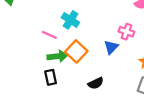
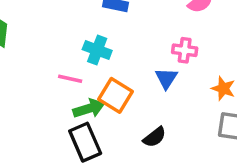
black rectangle: (51, 77) -> (85, 142), size x1.5

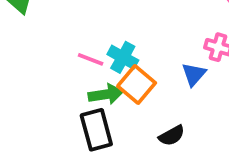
cyan cross: (97, 50) -> (123, 57), moved

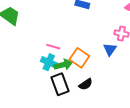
cyan cross: (123, 57) -> (49, 62), moved
black semicircle: (172, 136) -> (86, 84), moved

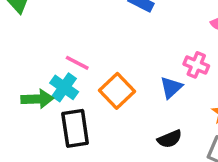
green arrow: (63, 65) -> (37, 99), moved
black semicircle: (86, 84) -> (170, 139), moved

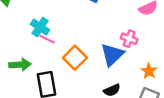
cyan cross: (64, 87) -> (40, 27), moved
blue triangle: (171, 87) -> (112, 55), size x1.5

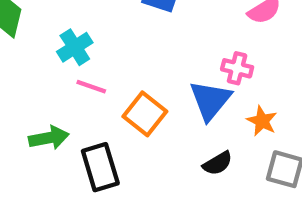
cyan cross: (40, 27) -> (75, 47), moved, turned 30
orange star: (149, 71) -> (262, 121), moved

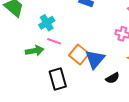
blue triangle: (210, 100) -> (95, 59), moved
green arrow: (49, 138) -> (35, 51), moved

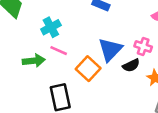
blue triangle: (95, 59) -> (110, 49), moved
black semicircle: (113, 78) -> (131, 65), moved

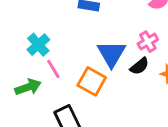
pink cross: (143, 46) -> (148, 42), turned -35
pink line: (59, 51) -> (53, 69), turned 49

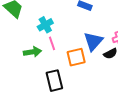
orange square: (92, 81) -> (76, 57), turned 36

